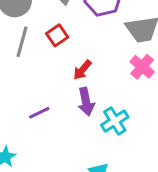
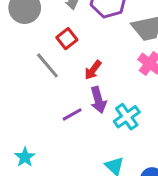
gray line: (22, 42) -> (47, 65), moved, turned -52
purple line: (39, 113) -> (72, 114), moved

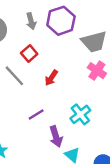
purple arrow: (98, 100) -> (56, 137), moved

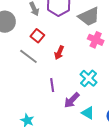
purple line: (36, 115) -> (52, 85), turned -56
purple arrow: (56, 137) -> (72, 100), turned 72

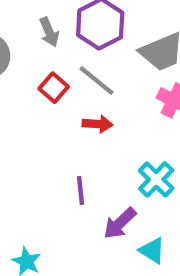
red arrow: (59, 53) -> (98, 124), turned -112
gray line: (28, 56) -> (96, 80), moved

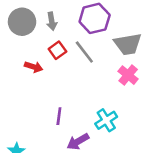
gray arrow: (49, 32) -> (52, 21), moved
red arrow: (98, 124) -> (34, 67), moved

